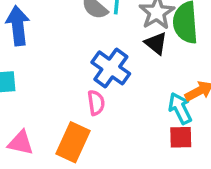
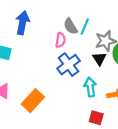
pink semicircle: (96, 103) -> (60, 40), moved
cyan arrow: (180, 108) -> (90, 87), moved

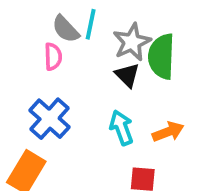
blue cross: (69, 65) -> (50, 119), moved

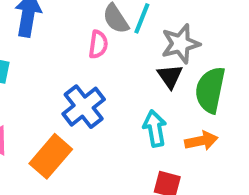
green semicircle: (161, 56) -> (210, 90), moved

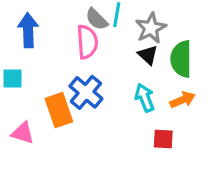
pink semicircle: (98, 44) -> (87, 42), size x1.5
orange rectangle: (51, 156) -> (59, 110), moved, turned -48

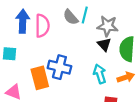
gray star: (151, 28) -> (108, 26), turned 30
pink semicircle: (87, 42) -> (42, 26), moved
blue cross: (86, 92) -> (59, 67), turned -30

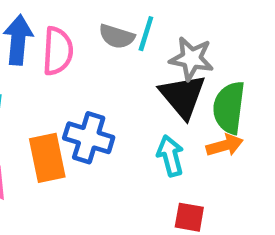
gray semicircle: (71, 17) -> (117, 36), turned -35
black triangle: (104, 44) -> (183, 96), size x1.6
orange arrow: (126, 77) -> (225, 145), moved

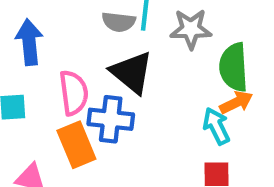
pink semicircle: (58, 51) -> (74, 93), moved
black triangle: (183, 96) -> (132, 72), moved
cyan arrow: (170, 156) -> (216, 126), moved

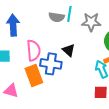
black triangle: (132, 72) -> (69, 50), moved, size x0.6

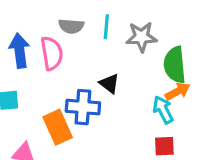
gray semicircle: (57, 17) -> (71, 26), moved
pink semicircle: (34, 50) -> (52, 53), moved

